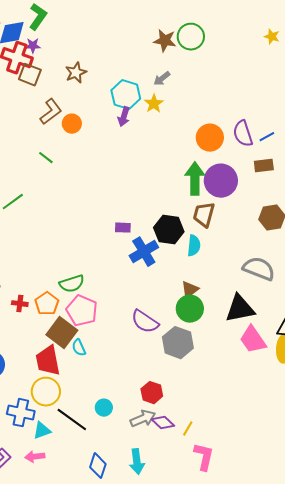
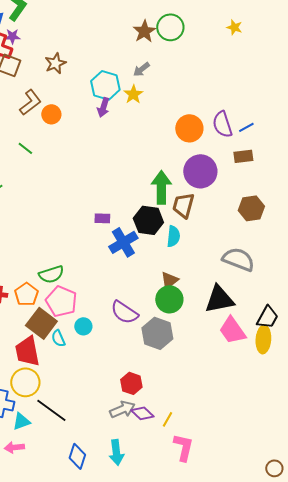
yellow star: (272, 37) -> (234, 27), moved
brown star: (165, 41) -> (144, 31), turned 30
green arrow: (195, 179) -> (161, 187), moved
cyan circle: (104, 408) -> (83, 326), moved

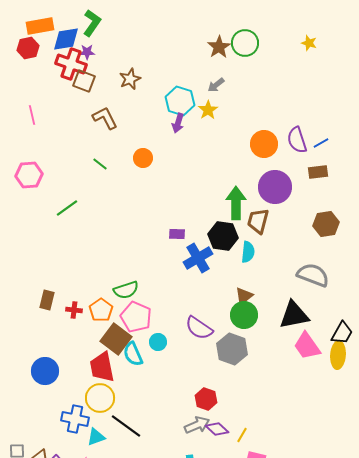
brown L-shape: (30, 102) -> (105, 118), turned -80
orange circle: (51, 114) -> (143, 158), moved
cyan semicircle: (58, 338) -> (133, 354), size x1.4

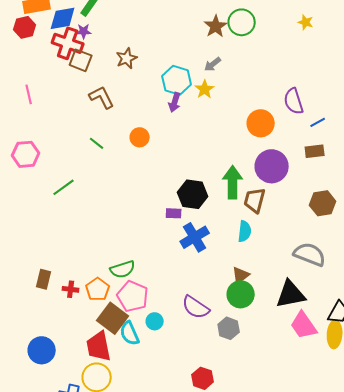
purple semicircle: (297, 140) -> (294, 101), moved
black hexagon: (223, 236) -> (193, 194), moved
gray hexagon: (232, 349) -> (229, 328), size x0.7

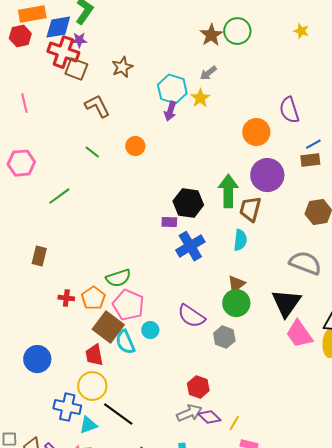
blue line: (318, 122) -> (313, 144), moved
brown rectangle: (44, 279) -> (39, 256), moved
black triangle: (291, 294) -> (286, 303), turned -44
red trapezoid: (99, 346) -> (94, 355), size x0.7

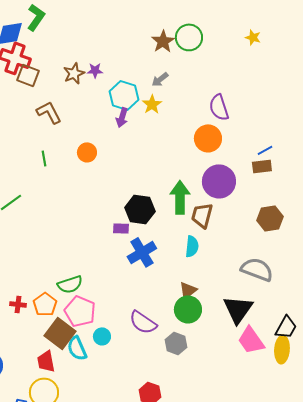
purple star: (79, 40) -> (95, 70), moved
purple semicircle: (289, 110) -> (219, 107), moved
green line: (92, 152) -> (44, 158), turned 42

